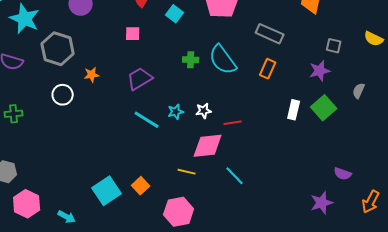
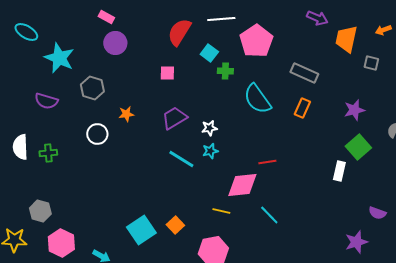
gray square: (334, 46) -> (371, 63), moved
gray hexagon: (58, 49) -> (92, 88), size x0.7
green cross: (191, 60) -> (225, 71), moved
white rectangle: (294, 110) -> (339, 171), moved
white star: (204, 111) -> (209, 128), moved

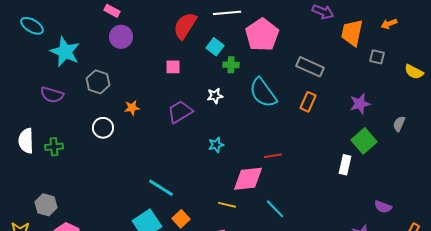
white star: (209, 128) -> (215, 96), moved
cyan line: (181, 159) -> (161, 188), moved

